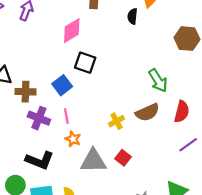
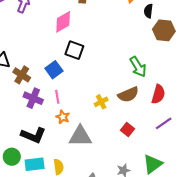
black semicircle: (132, 16) -> (148, 11), moved
brown cross: (26, 92) -> (22, 75), turned 30
red square: (123, 158) -> (127, 129), moved

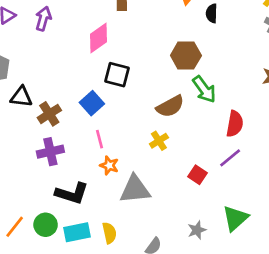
brown hexagon: (164, 30) -> (186, 55), moved
brown cross: (22, 75) -> (49, 114), turned 30
brown semicircle: (128, 95) -> (170, 106), moved
purple cross: (33, 98) -> (50, 152), moved, turned -30
purple line: (164, 123) -> (230, 158), moved

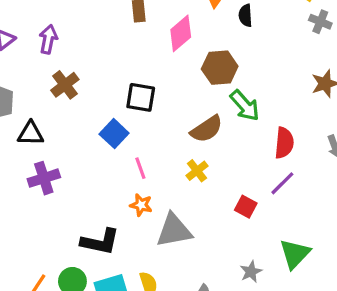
pink diamond: (99, 38) -> (181, 33), moved
brown cross: (49, 114) -> (65, 85), moved
pink line: (99, 139) -> (140, 168), moved
purple cross: (50, 152) -> (44, 178), moved

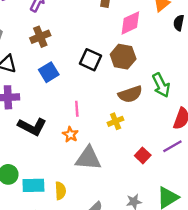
brown hexagon: (220, 68) -> (123, 57), moved
blue square: (114, 134) -> (49, 72), moved
black L-shape: (100, 242) -> (32, 127), moved

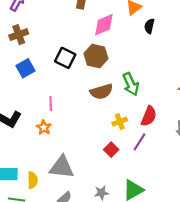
yellow cross: (116, 121) -> (120, 122), moved
purple line: (172, 146) -> (139, 142), turned -30
gray triangle: (88, 158) -> (62, 167), moved

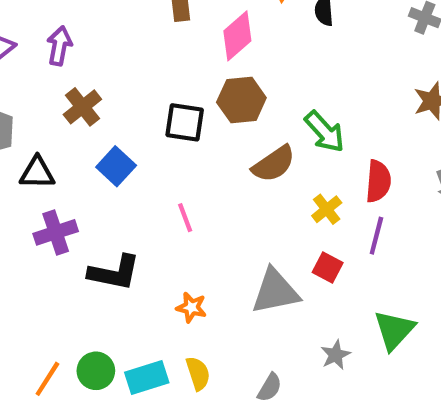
orange star: (44, 127) -> (191, 307), moved
gray triangle: (62, 167) -> (275, 291), moved

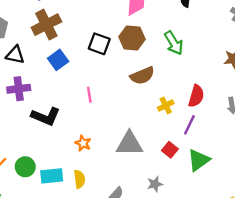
brown cross: (82, 107) -> (46, 25), size x1.4
green arrow: (325, 132) -> (174, 43), moved
red square: (328, 268) -> (170, 150), moved
green triangle: (394, 330) -> (199, 160), moved

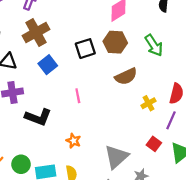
black square: (99, 44) -> (85, 49), turned -36
gray triangle: (129, 144) -> (116, 157), moved, turned -40

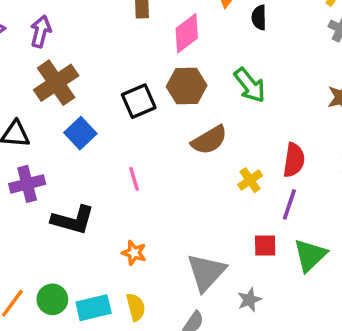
red square: (154, 144) -> (265, 245), turned -32

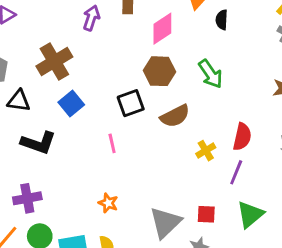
purple arrow: (41, 31) -> (91, 18), moved
black square: (139, 101) -> (131, 103), moved
purple cross: (27, 184) -> (27, 198), moved
black L-shape: (73, 220) -> (38, 143), moved
red square: (265, 245) -> (206, 214), moved

